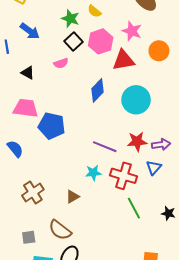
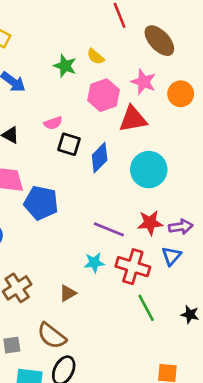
black square: (74, 41) -> (69, 144), moved, turned -30
orange circle: (159, 51) -> (181, 94), moved

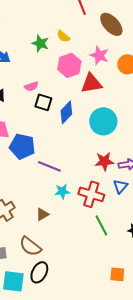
purple line: (109, 229) -> (49, 166), moved

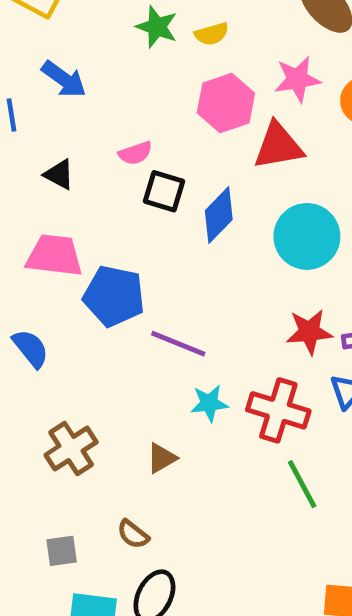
yellow semicircle: (63, 36) -> (212, 34), turned -56
green star: (40, 43) -> (157, 27), moved
pink star: (99, 55) -> (297, 79), turned -30
brown semicircle: (30, 246) -> (133, 534), size x0.6

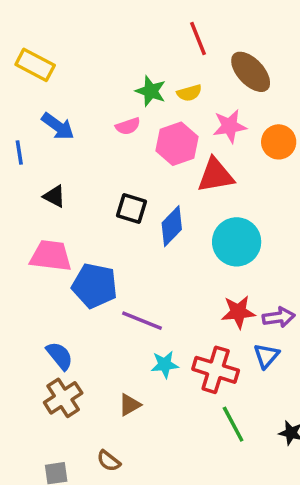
green star: (157, 27) -> (151, 91), moved
yellow semicircle: (212, 34) -> (189, 93), moved
pink semicircle: (135, 153) -> (128, 126), moved
blue semicircle: (31, 348) -> (60, 356), moved

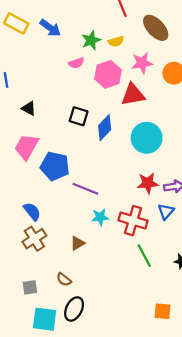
green star: (151, 91) -> (91, 40), turned 30
blue arrow: (58, 126) -> (50, 28), moved
pink trapezoid: (51, 256) -> (26, 147), turned -68

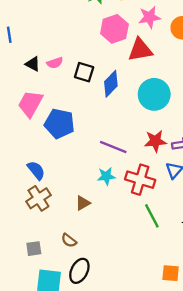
pink semicircle: (76, 63) -> (55, 63), moved
purple line: (85, 189) -> (113, 147), moved

